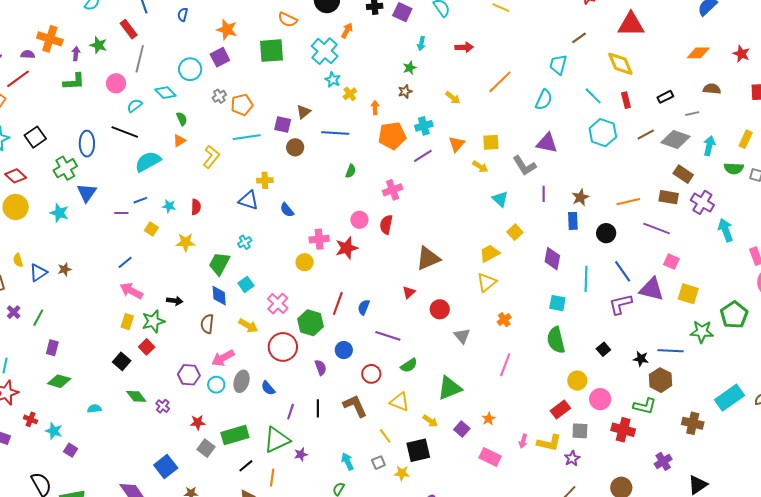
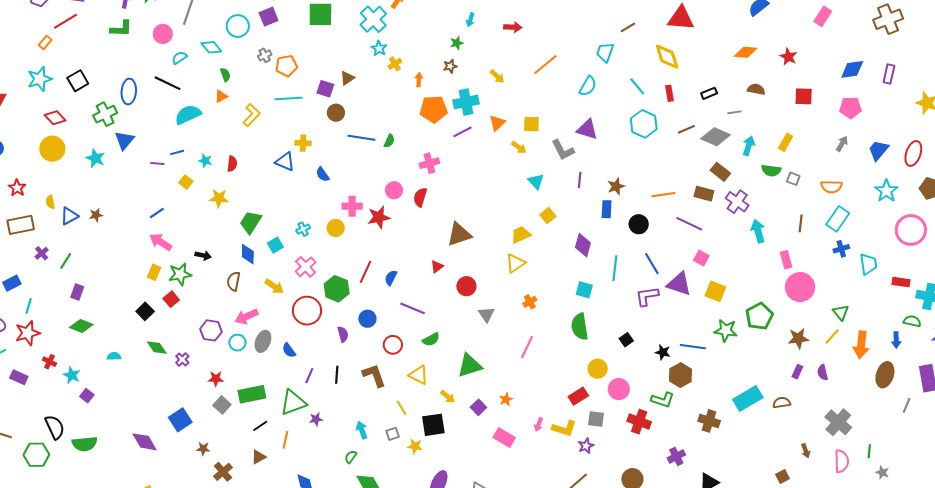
cyan cross: (424, 126) -> (466, 102), size x1.4
blue line: (335, 133) -> (361, 138), moved
cyan cross: (245, 242) -> (303, 229), moved

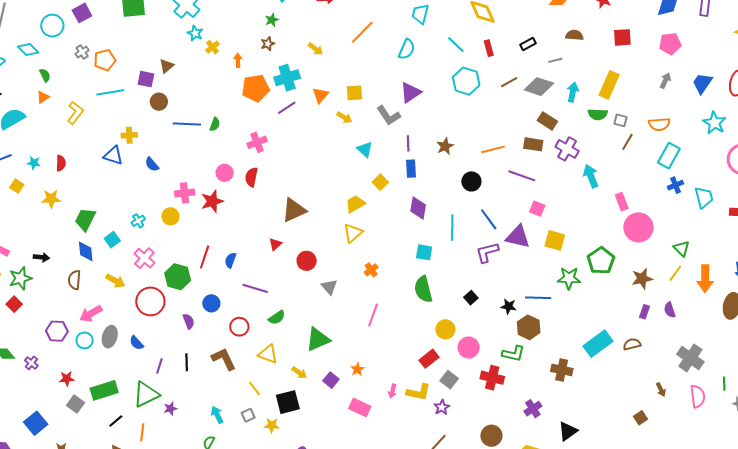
purple triangle: (587, 129) -> (411, 93), turned -45
yellow rectangle: (786, 142) -> (609, 85), size x1.5
blue rectangle: (607, 209) -> (411, 169), moved
brown line: (801, 223) -> (627, 142), moved, turned 30
gray square: (596, 419) -> (449, 380), turned 36

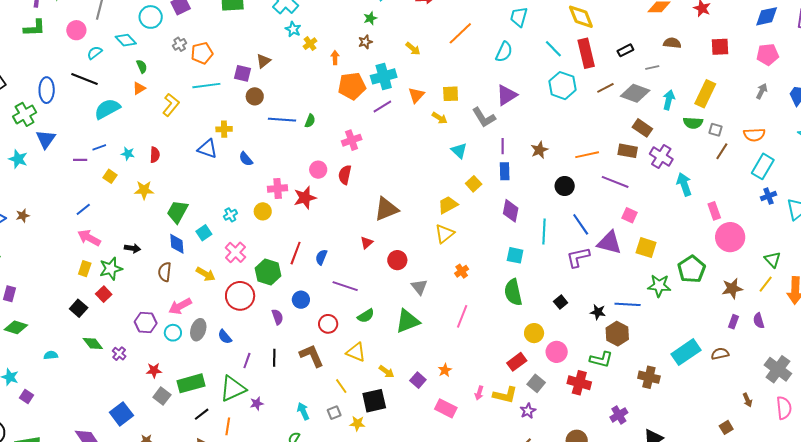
red rectangle: (489, 48) -> (586, 53), size x1.8
green triangle: (318, 339) -> (408, 321), moved

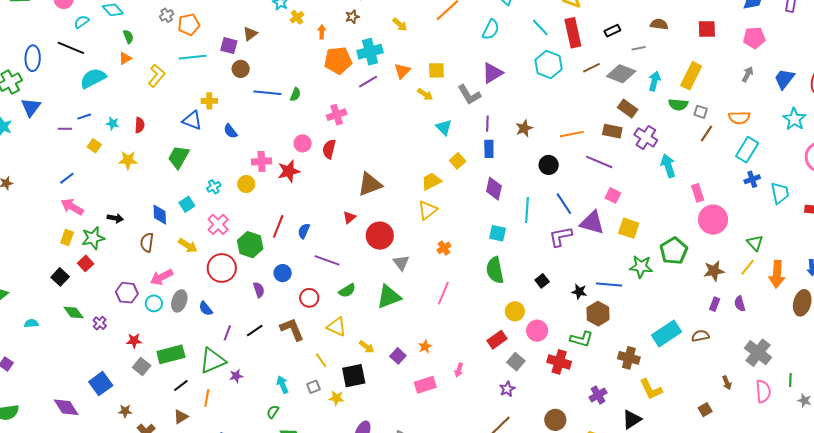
green trapezoid: (177, 212) -> (179, 157), moved
red circle: (397, 260) -> (380, 236), size x1.4
black line: (274, 358) -> (255, 331), turned 54
yellow L-shape: (505, 395) -> (651, 389), moved, turned 50
pink rectangle: (446, 408) -> (425, 385), turned -45

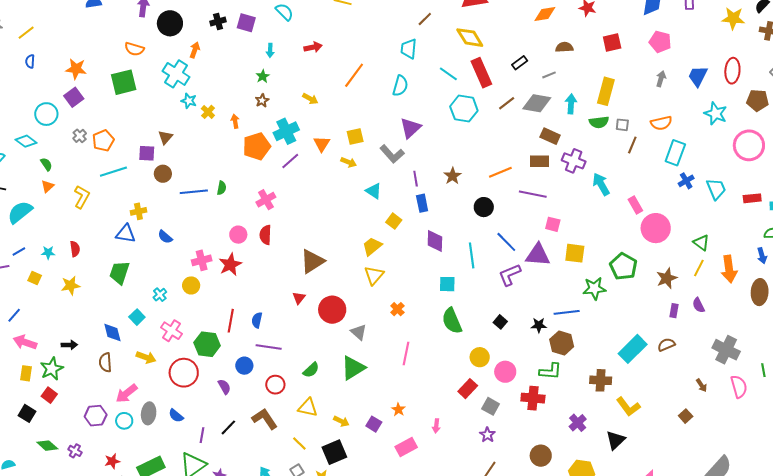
pink pentagon: (754, 38) -> (660, 42), turned 30
purple line: (327, 260) -> (269, 347), moved

